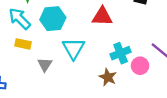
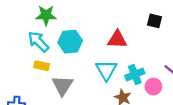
cyan triangle: (73, 49) -> (106, 70), moved
gray triangle: (45, 65) -> (62, 85), size x1.5

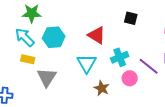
red triangle: (117, 39) -> (97, 35), turned 30
cyan cross: (135, 74) -> (120, 57), moved

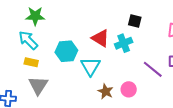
cyan hexagon: (54, 37) -> (66, 51), moved
cyan cross: (120, 57) -> (124, 43), moved
gray triangle: (47, 77) -> (38, 85), moved
pink circle: (130, 78) -> (129, 89), moved

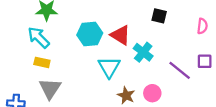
cyan cross: (124, 43) -> (143, 52), moved, turned -30
cyan hexagon: (66, 51) -> (90, 34), moved

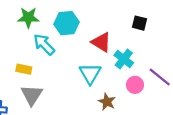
cyan hexagon: (90, 34) -> (67, 23), moved
cyan arrow: (39, 37) -> (44, 44), moved
pink circle: (152, 93) -> (135, 85), moved

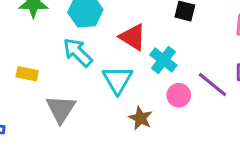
cyan arrow: (44, 44) -> (78, 52), moved
gray triangle: (32, 95) -> (61, 109), moved

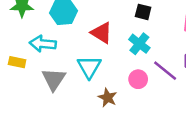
cyan arrow: (78, 52) -> (43, 44), moved, turned -40
cyan cross: (163, 60) -> (139, 44), moved
gray triangle: (61, 109) -> (54, 79), moved

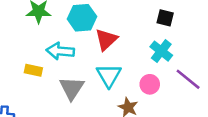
red triangle: (101, 33) -> (106, 40), moved, turned 45
pink circle: (138, 79) -> (150, 84), moved

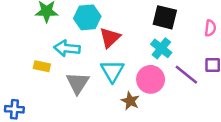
black square: (165, 18) -> (165, 17), size x1.5
pink circle: (150, 84) -> (151, 79), size x1.5

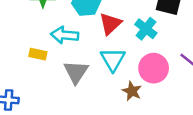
cyan cross: (161, 48) -> (146, 29), moved

